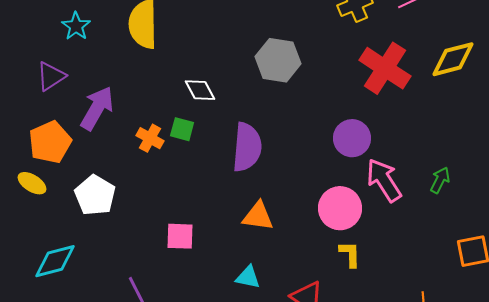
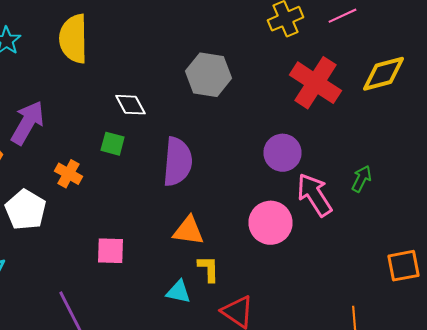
orange cross: (150, 138) -> (68, 174), moved
green arrow: (440, 180) -> (362, 179), moved
yellow L-shape: (350, 254) -> (208, 269), moved

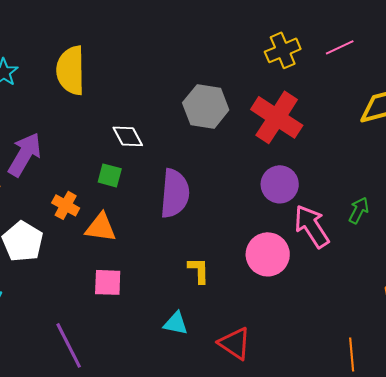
red cross: (316, 83) -> (277, 117), moved
orange triangle: (188, 231) -> (101, 227), moved
yellow L-shape: (208, 269) -> (199, 270), moved

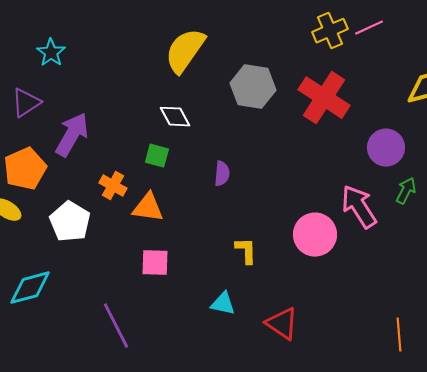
pink line: (340, 47) -> (369, 28), moved
yellow semicircle: (71, 70) -> (185, 51), moved, turned 36
purple circle: (280, 184) -> (386, 148), moved
purple semicircle: (175, 193) -> (222, 174), size x0.5

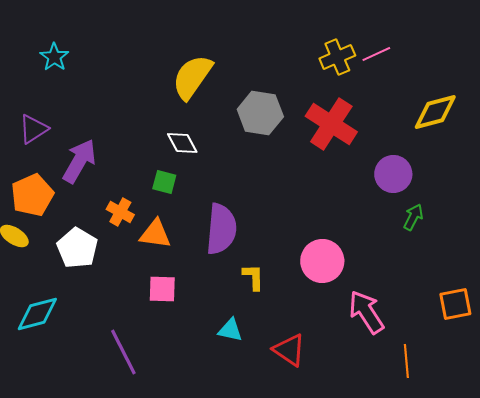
cyan star: (51, 53) -> (54, 57), moved
purple semicircle: (222, 174) -> (221, 229), moved, size x2.0
pink arrow: (359, 207) -> (366, 312), moved

